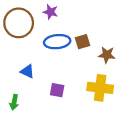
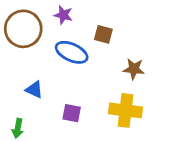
blue ellipse: (57, 42) -> (72, 52), turned 30
brown square: (82, 42) -> (103, 34), moved, turned 32

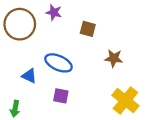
blue ellipse: (72, 52) -> (59, 63), moved
yellow cross: (126, 110) -> (125, 101), moved, turned 32

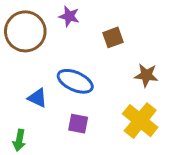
brown square: (88, 29) -> (113, 37), turned -35
yellow cross: (125, 101) -> (140, 121), moved

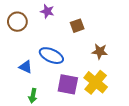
brown circle: (25, 31) -> (17, 22), size x0.7
purple square: (78, 124) -> (68, 84), moved, size x1.5
green arrow: (19, 140) -> (33, 96), moved

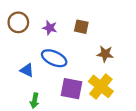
purple star: (47, 11) -> (50, 28), moved
brown square: (77, 26) -> (81, 27), turned 32

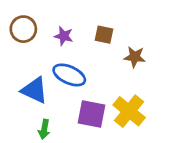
brown star: (105, 54) -> (135, 57), moved
blue triangle: (27, 70) -> (34, 90), size x1.5

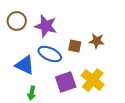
brown square: (104, 35) -> (75, 46), moved
purple star: (64, 36) -> (46, 26), size x1.6
purple square: (91, 114) -> (66, 82), turned -30

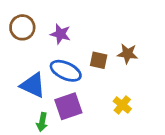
purple star: (46, 26) -> (60, 34), size x0.7
yellow cross: (93, 80) -> (122, 105), size x0.6
purple square: (66, 82) -> (68, 106), moved

